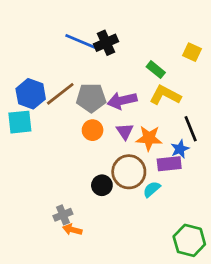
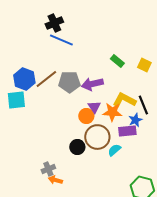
black cross: (106, 43) -> (54, 23), moved
yellow square: (192, 52) -> (144, 65), moved
yellow L-shape: (165, 95) -> (124, 100), moved
orange circle: (93, 130) -> (86, 116), moved

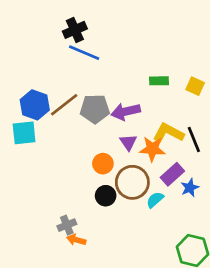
green rectangle: (117, 61) -> (159, 81), turned -40
orange circle: (86, 116) -> (103, 164), moved
blue star: (135, 120) -> (190, 188), moved
purple rectangle: (127, 131) -> (172, 174), turned -36

